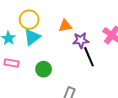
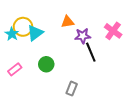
yellow circle: (29, 20) -> (23, 27), moved
pink rectangle: (12, 63) -> (15, 69), moved, turned -48

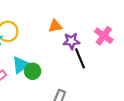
cyan triangle: (35, 33) -> (21, 65), moved

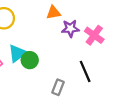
pink cross: (104, 36) -> (94, 35), moved
black line: (80, 58) -> (85, 71), moved

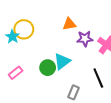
cyan triangle: (17, 53) -> (62, 61), moved

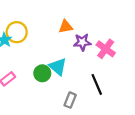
cyan triangle: (62, 61) -> (58, 67), turned -42

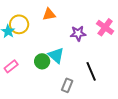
orange triangle: (66, 27) -> (49, 14), moved
pink cross: (106, 49) -> (105, 27), moved

